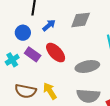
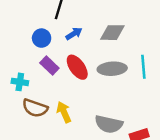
cyan cross: (12, 60) -> (20, 82), moved, turned 32
gray ellipse: (87, 67) -> (112, 69), moved

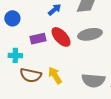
blue circle: (42, 38) -> (12, 18), moved
purple rectangle: (49, 66) -> (38, 39), turned -49

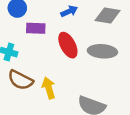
purple rectangle: (38, 39) -> (36, 28), moved

